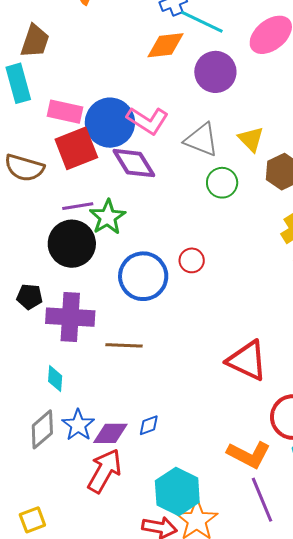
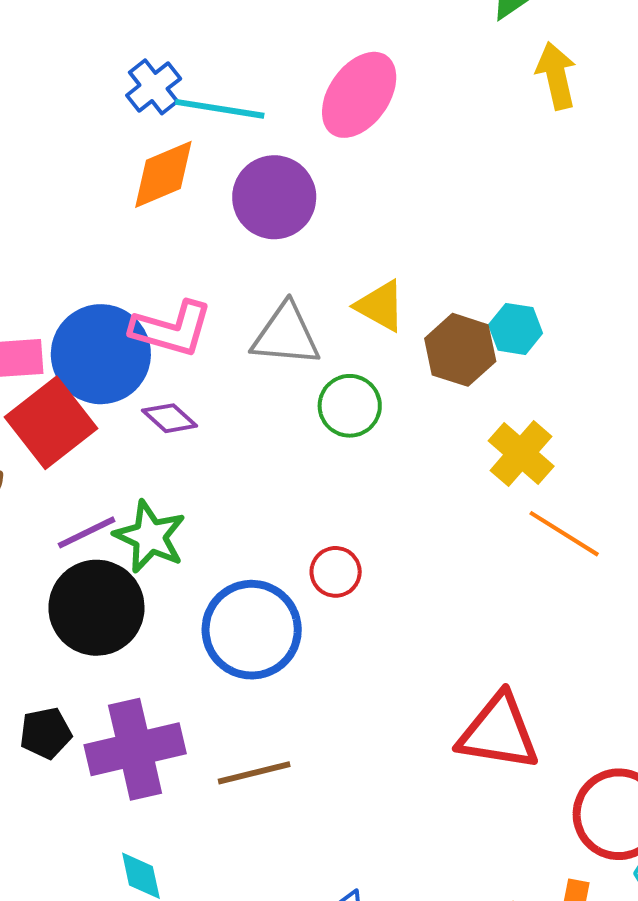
purple diamond: (134, 163) -> (170, 418), size x0.6

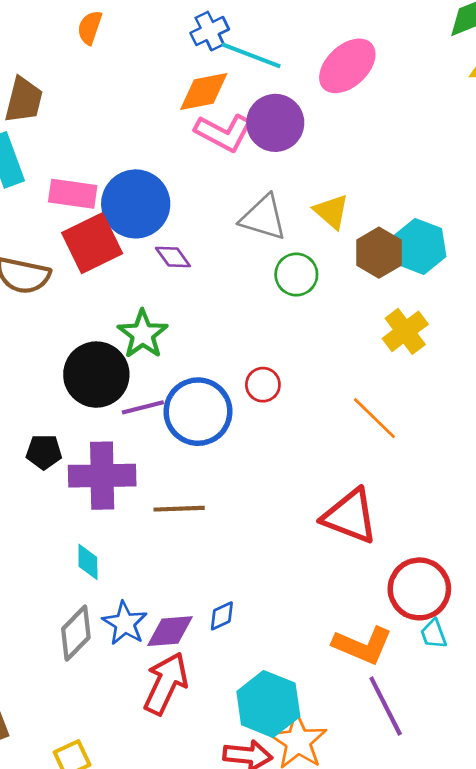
pink L-shape: (172, 329) -> (224, 133), moved
cyan hexagon: (516, 329) -> (419, 246), size x1.5
purple line: (87, 532) -> (143, 407), moved
orange line: (564, 534) -> (374, 418), moved

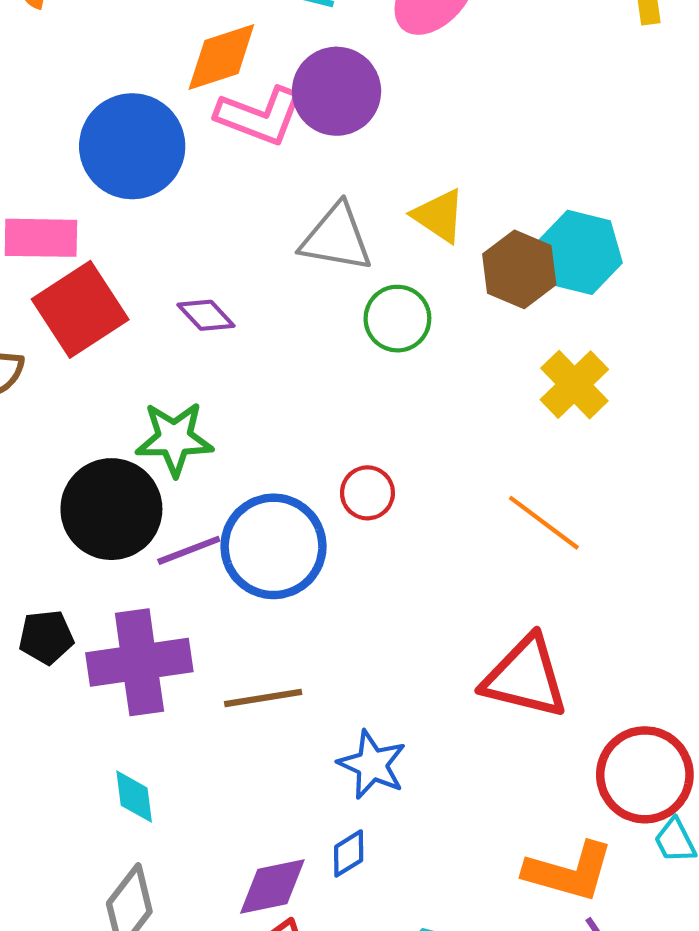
blue circle: (136, 204) -> (132, 146), moved
green star: (143, 334) -> (174, 439), turned -30
blue star: (125, 623) -> (372, 765), moved

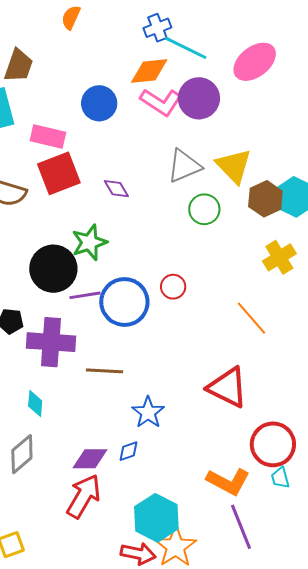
blue circle: (132, 146) -> (99, 103), size x0.7
yellow triangle: (439, 216) -> (234, 166), size x1.4
gray triangle: (336, 238) -> (184, 166), turned -45
green star: (174, 439) -> (89, 242), turned -30

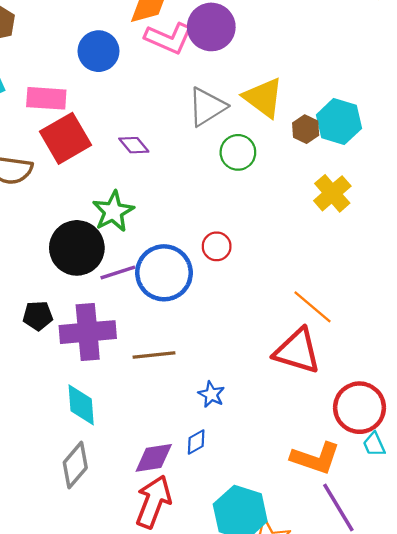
brown hexagon: (265, 199) -> (306, 129), size x0.7
orange line: (252, 318) -> (313, 307), moved
cyan diamond: (35, 403) -> (81, 405), size x1.4
blue star: (148, 412) -> (211, 394), size x0.7

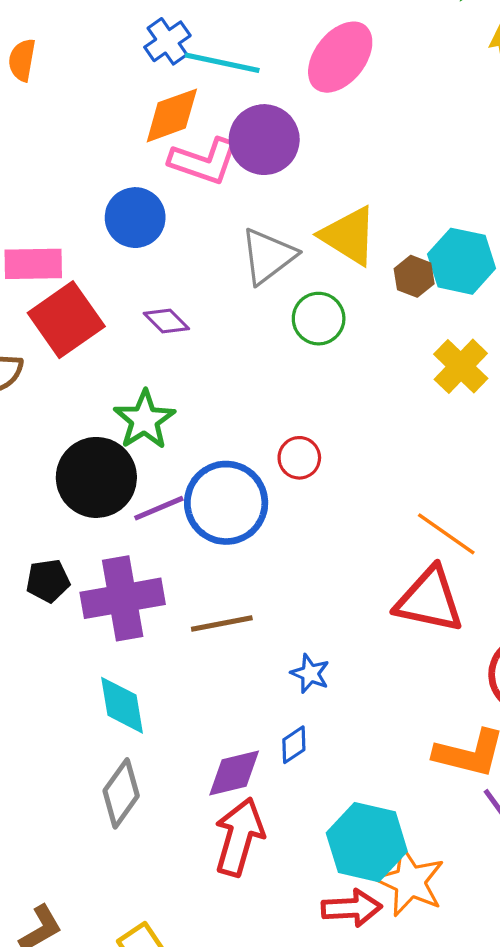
blue circle: (99, 51) -> (135, 218), moved

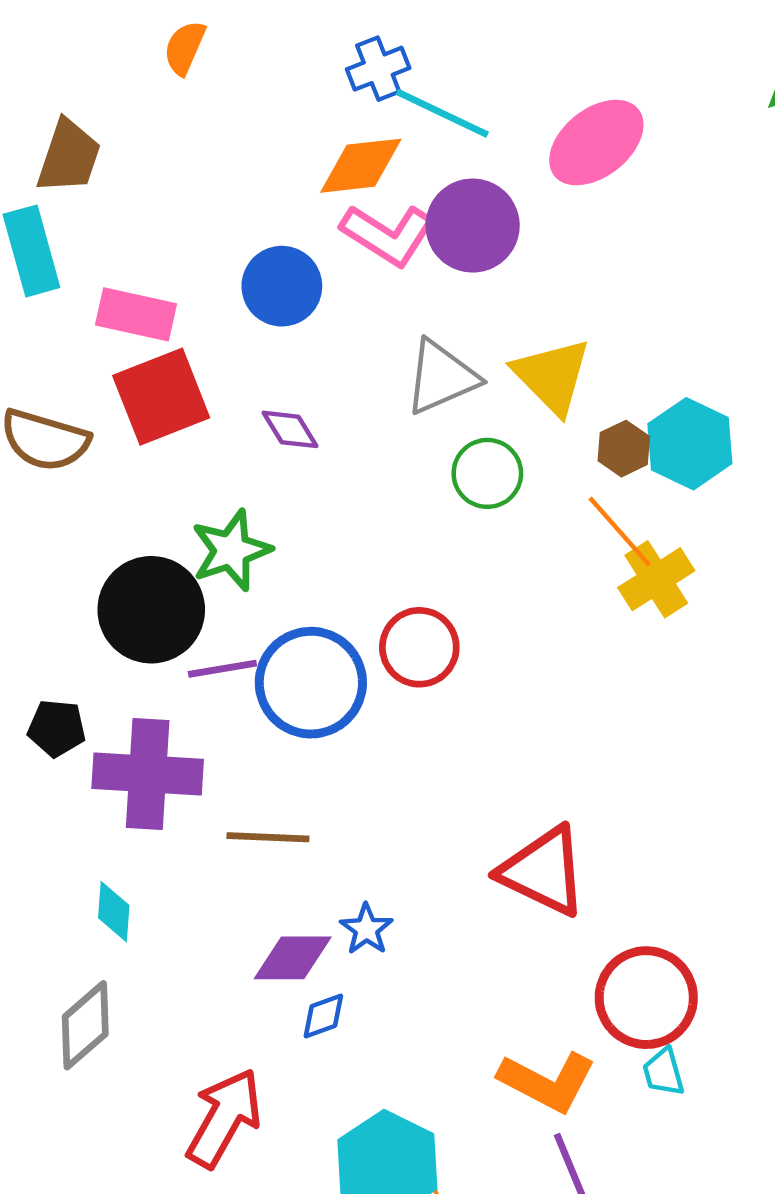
red circle: (299, 458) -> (419, 647), size x1.4
orange line: (446, 534) -> (620, 531), moved
cyan diamond: (122, 705) -> (114, 912), size x0.7
purple diamond: (234, 773) -> (293, 958), moved

